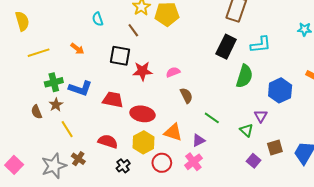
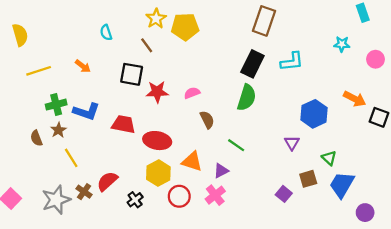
green semicircle: (244, 76) -> (247, 98), moved
green triangle: (246, 130) -> (329, 158), moved
red semicircle: (108, 141) -> (107, 181), moved, turned -60

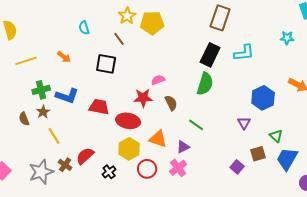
red star: (157, 92) -> (143, 98), moved

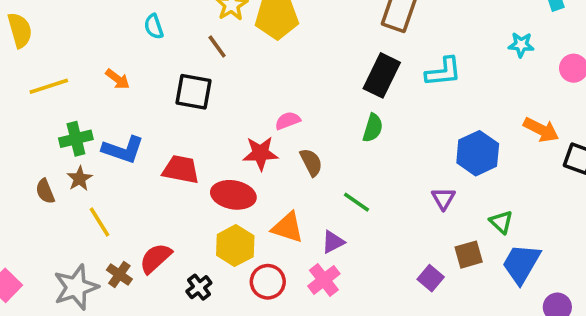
green semicircle: (205, 84) -> (373, 128), size x0.7

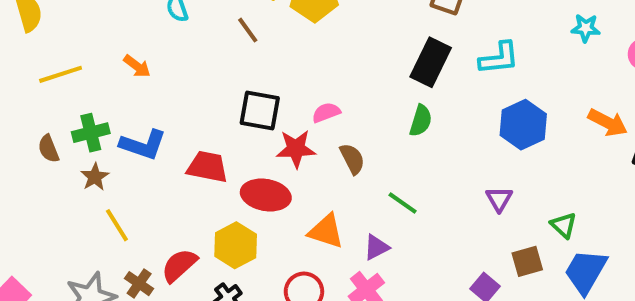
black square: (194, 92) -> (260, 111), moved
blue hexagon: (478, 153) -> (523, 125), moved
brown semicircle: (45, 191) -> (49, 149), moved
yellow hexagon: (235, 246) -> (236, 245), moved

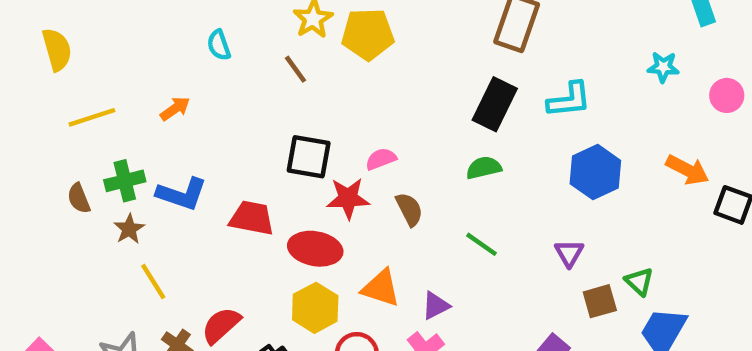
orange arrow: (137, 66) -> (175, 109), turned -72
green semicircle: (421, 121) -> (484, 168), turned -120
green line: (403, 203) -> (482, 244), moved
yellow hexagon: (236, 245) -> (315, 308), moved
brown square: (527, 261) -> (600, 301), moved

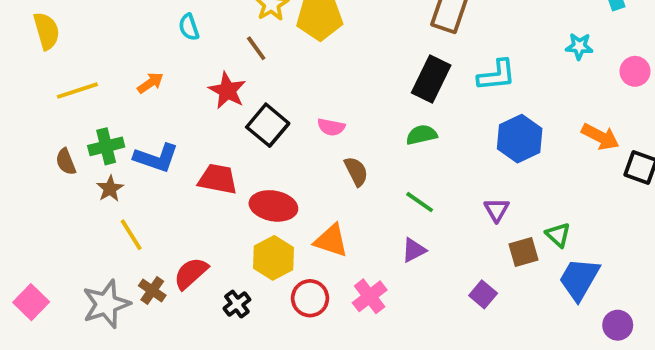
black square: (309, 157) -> (268, 125), turned 30
pink semicircle: (381, 159) -> (331, 127), turned -148
red star: (348, 198) -> (227, 91), moved, turned 30
purple triangle: (436, 306) -> (414, 250), moved

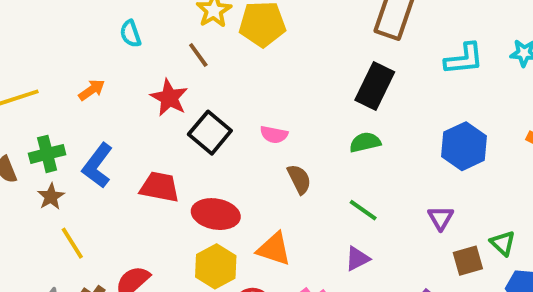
cyan L-shape: (497, 75) -> (464, 59), moved
blue L-shape: (156, 158) -> (97, 166), turned 108

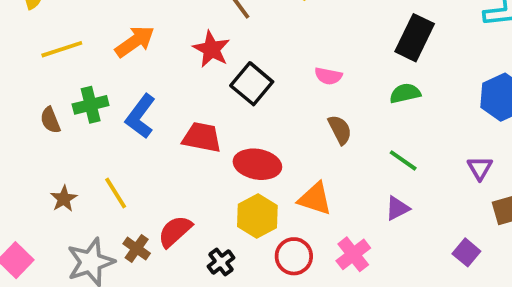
orange arrow: (92, 90) -> (135, 42), size x1.5
pink semicircle: (274, 135) -> (328, 76), moved
brown star: (51, 197) -> (64, 199), moved

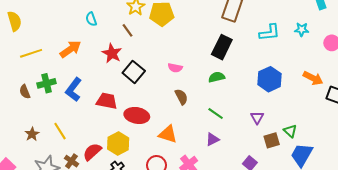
yellow hexagon: (257, 216) -> (118, 143), moved

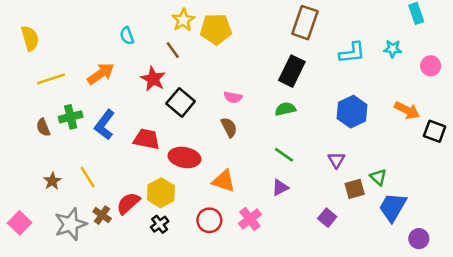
brown semicircle: (181, 97) -> (229, 127), moved

